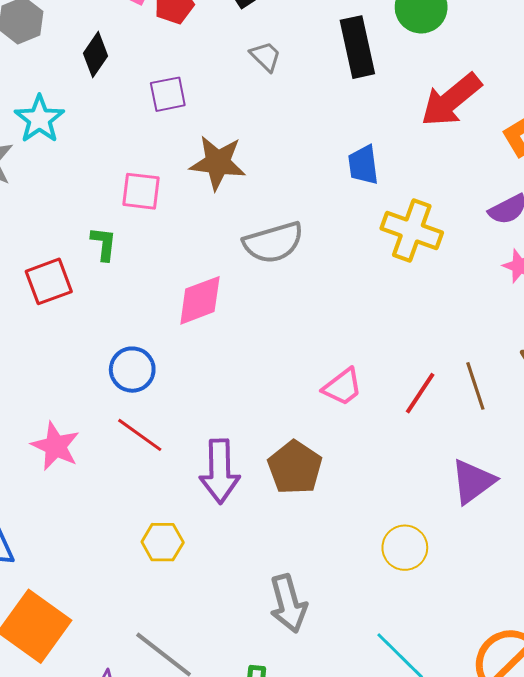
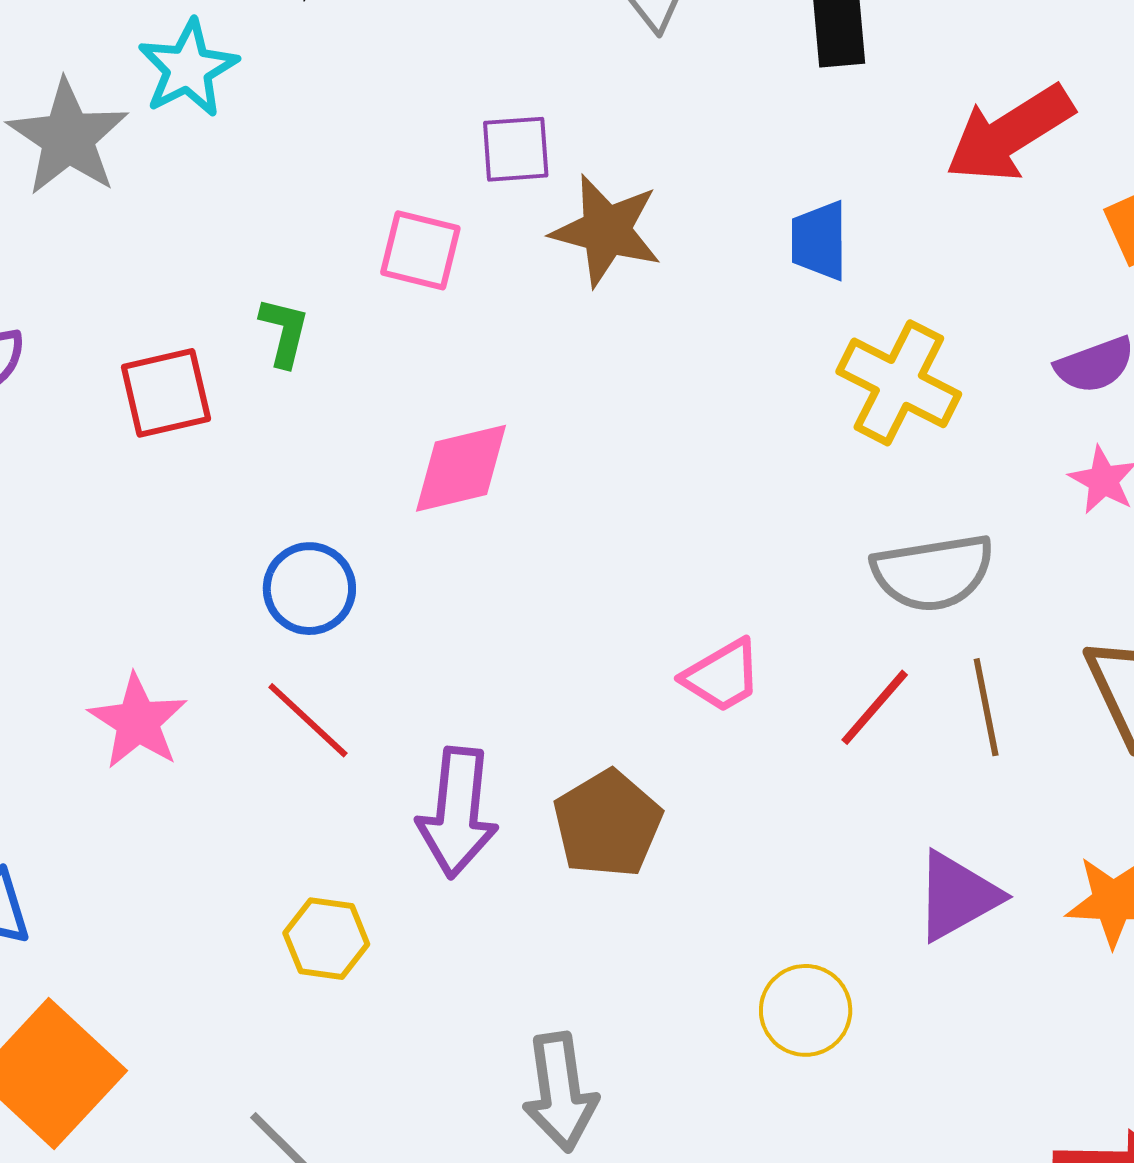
purple square: (168, 94) -> (516, 149), moved
brown star: (218, 163) -> (606, 231), moved
pink square: (141, 191) -> (420, 250), moved
gray semicircle: (273, 243) -> (933, 573), moved

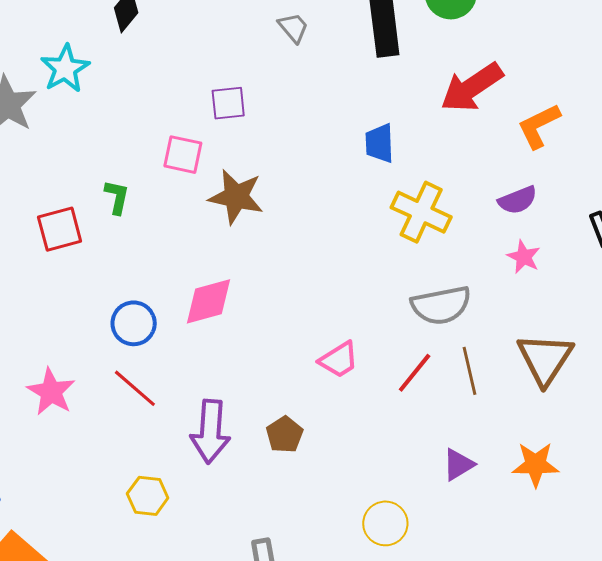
brown star: (606, 231) -> (236, 197), moved
pink diamond: (461, 468) -> (209, 301), moved
brown pentagon: (608, 824) -> (285, 435), size x0.7
purple triangle: (957, 896) -> (458, 465), size x0.7

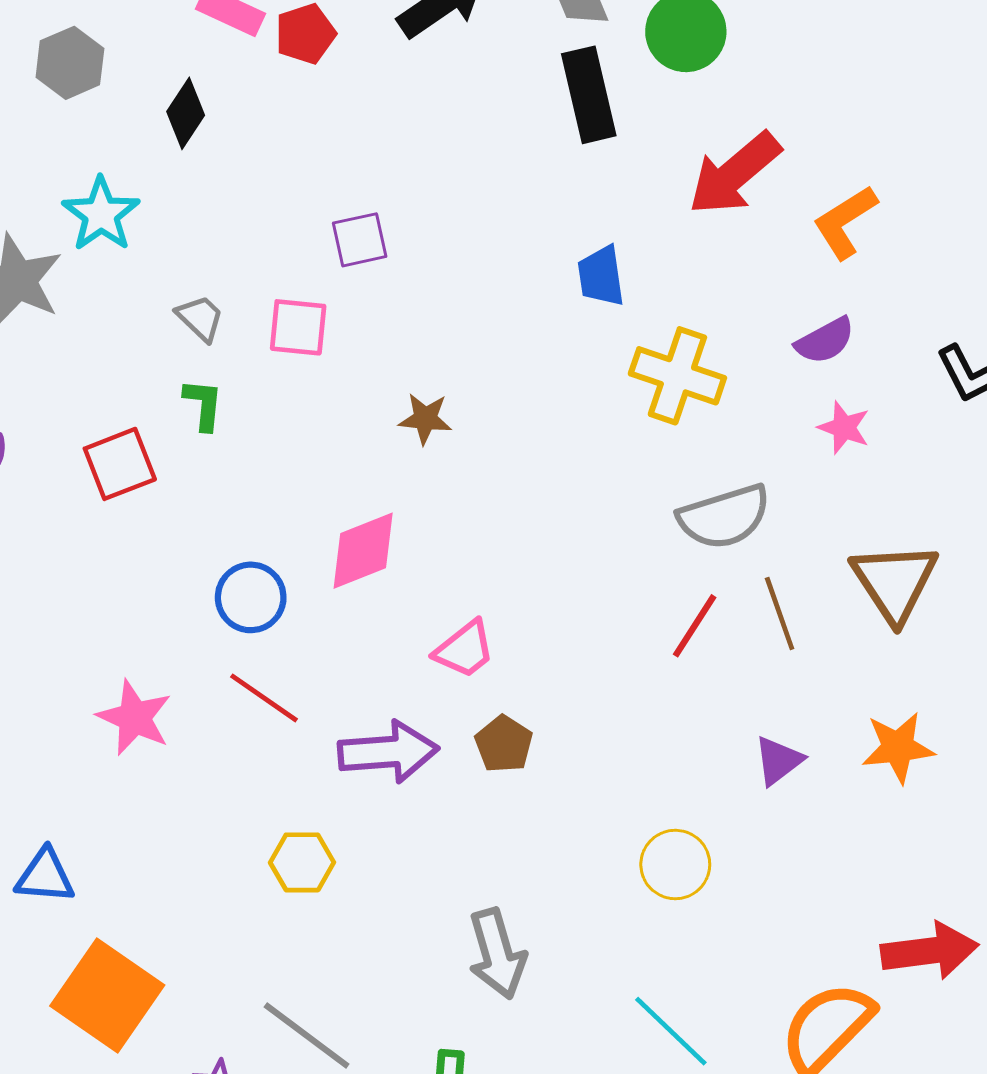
gray trapezoid: (293, 28) -> (200, 318), moved
brown star: (236, 197) -> (425, 419), moved, size x0.6
pink trapezoid: (339, 360) -> (465, 649), moved
purple arrow: (210, 431) -> (388, 752), turned -92

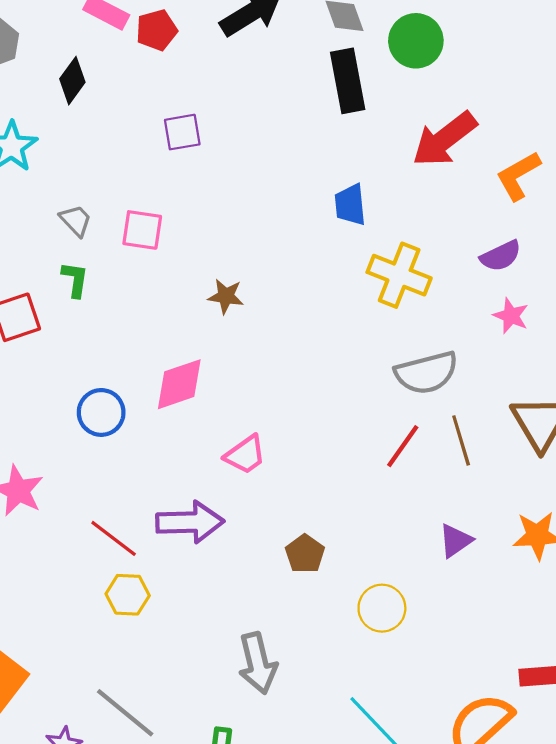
purple square: (360, 240) -> (182, 132), moved
red line: (264, 698) -> (114, 538), moved
brown pentagon: (504, 744) -> (305, 554), moved

